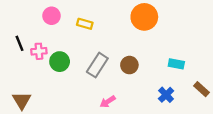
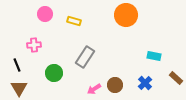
black line: (19, 43) -> (17, 65), moved
green circle: (60, 62) -> (54, 73), moved
brown circle: (129, 65) -> (115, 85), moved

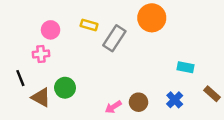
pink circle: (45, 14) -> (51, 30), moved
gray rectangle: (85, 57) -> (114, 38), moved
brown triangle: (19, 88) -> (41, 97), moved, turned -30

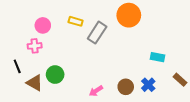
brown circle: (139, 102) -> (126, 87), moved

